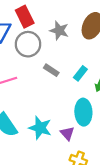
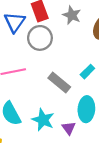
gray star: (59, 31) -> (72, 15), moved
gray rectangle: (51, 70) -> (59, 83), moved, size x1.5

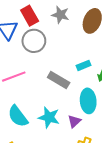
cyan rectangle: (87, 72) -> (84, 65), turned 32
purple triangle: (69, 128) -> (74, 121), turned 32

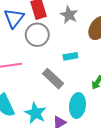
cyan rectangle: (84, 65) -> (70, 56), moved

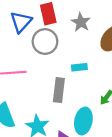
gray rectangle: (53, 79) -> (59, 90), turned 50

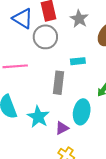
blue triangle: (21, 22) -> (23, 18), turned -40

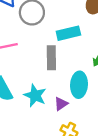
cyan rectangle: (78, 61) -> (68, 33), size x1.5

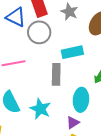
purple triangle: (61, 104) -> (73, 122), moved

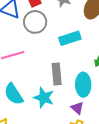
gray rectangle: (56, 74) -> (57, 74), moved
purple triangle: (73, 122) -> (77, 108), turned -40

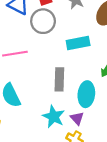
cyan star: (44, 98) -> (54, 117), moved

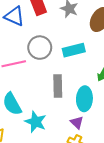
gray circle: (43, 21) -> (40, 48), moved
cyan star: (54, 117) -> (36, 122), moved

